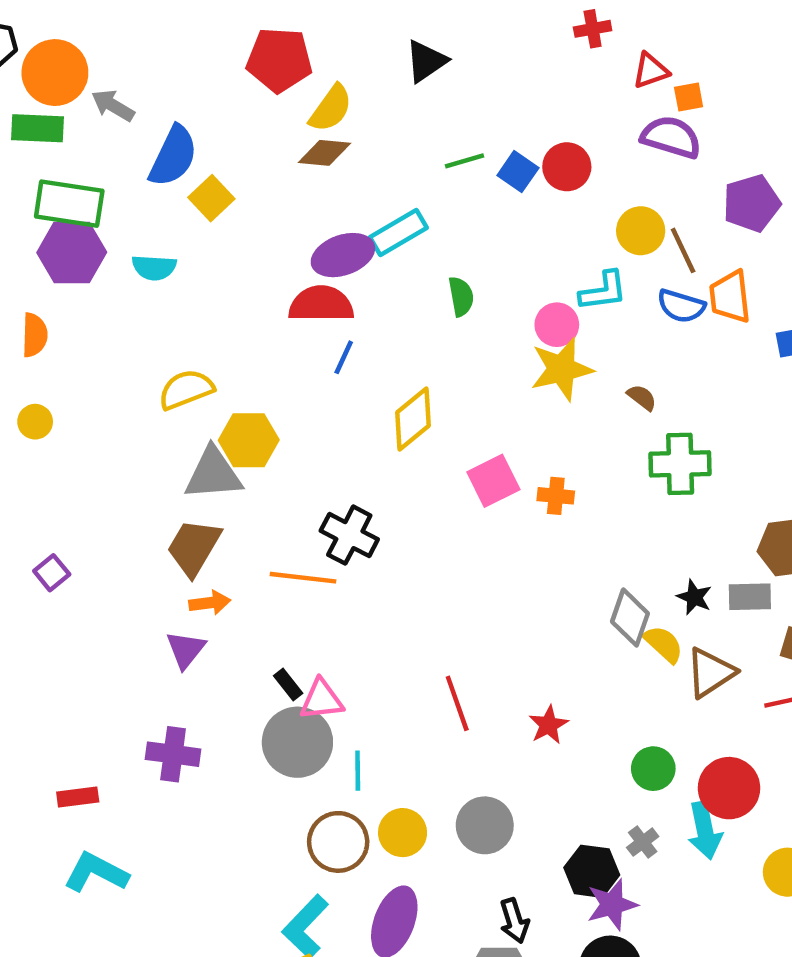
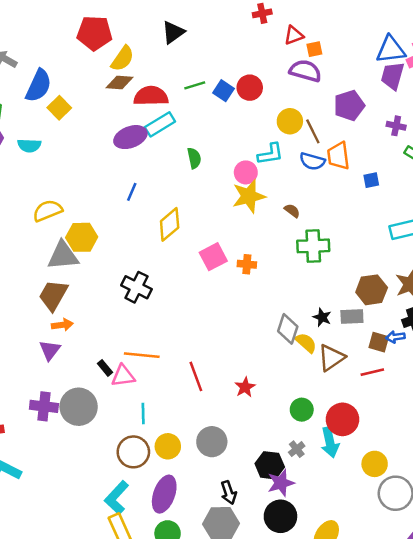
red semicircle: (321, 304) -> (151, 96), moved
orange line: (303, 578) -> (142, 355), moved
gray circle: (297, 742) -> (79, 407), moved

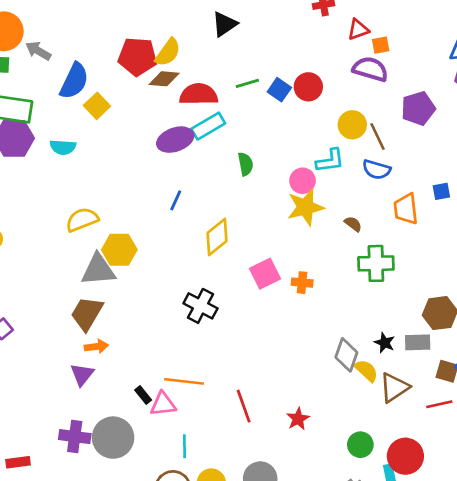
red pentagon: (94, 33) -> (137, 57), moved
orange trapezoid: (338, 156) -> (406, 209), moved
black cross: (136, 287) -> (200, 306), moved

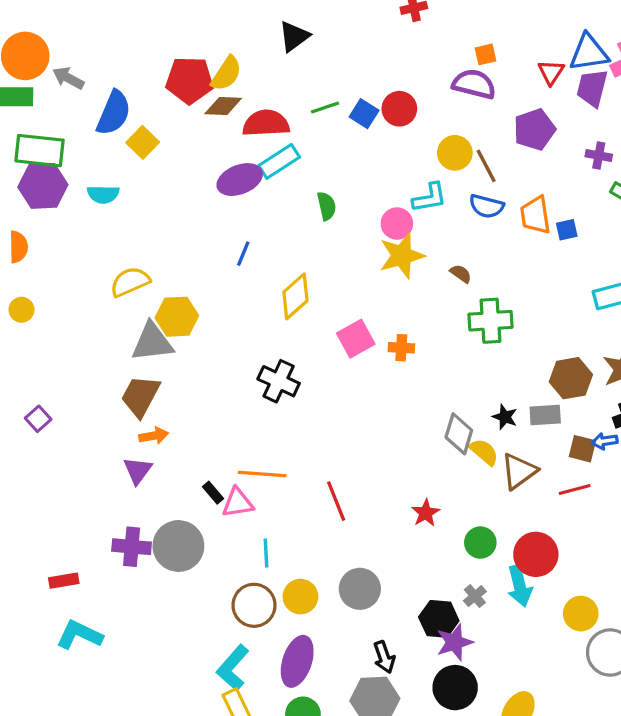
red triangle: (358, 30) -> (551, 72), moved, turned -35
orange trapezoid: (406, 209) -> (535, 215), moved
red star: (298, 419) -> (426, 513), moved

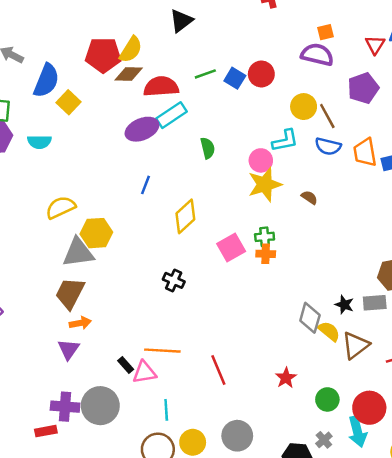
green cross: (490, 321) -> (265, 237), moved, size x0.6
black cross: (279, 381) -> (174, 280), size x0.7
red rectangle: (64, 581) -> (46, 431), moved

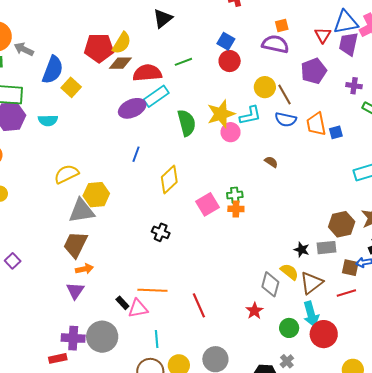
blue square: (235, 78) -> (226, 41), moved
green semicircle: (208, 148) -> (187, 123), size x1.5
yellow star: (265, 184) -> (221, 114), moved
gray diamond: (310, 318) -> (270, 284), moved
cyan arrow: (357, 432) -> (311, 314), moved

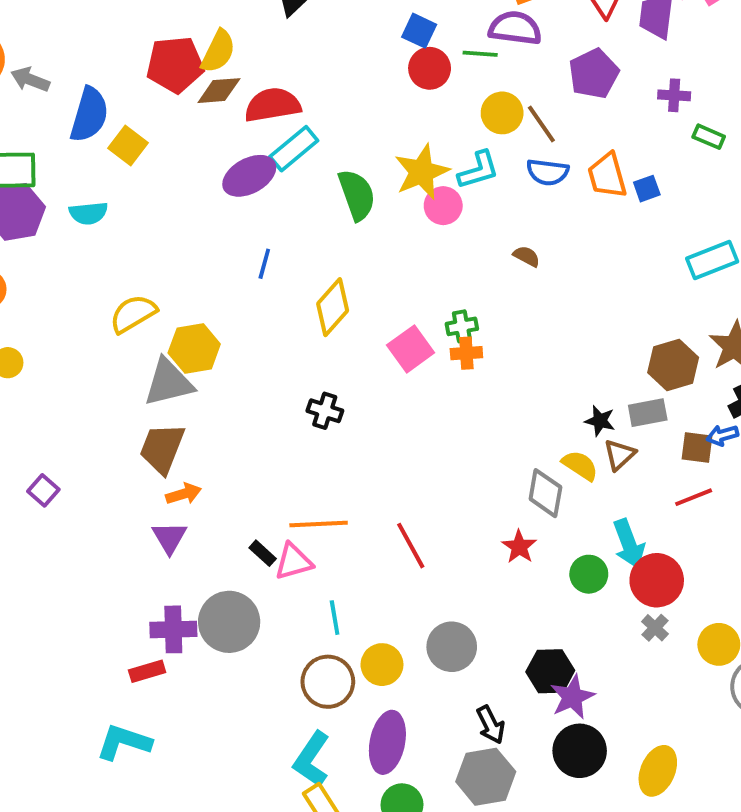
green line: (183, 62) -> (480, 54), moved, turned 30
brown triangle: (311, 283) -> (620, 455), moved, size x0.7
gray cross: (287, 361) -> (655, 628), moved

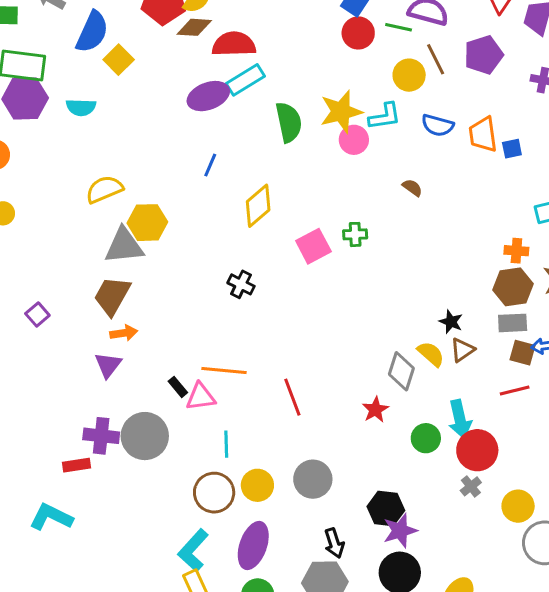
brown line: (541, 124) -> (436, 59), moved
orange cross: (466, 353) -> (516, 251), moved
gray rectangle: (648, 413) -> (513, 323), moved
purple square: (43, 490) -> (37, 314), moved

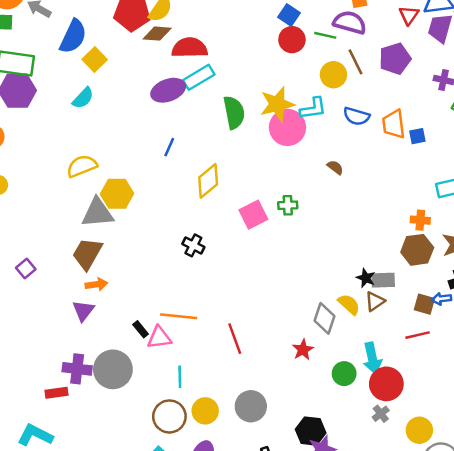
cyan semicircle: (81, 107) -> (83, 98), moved, turned -50
pink circle: (354, 140) -> (287, 127), size x1.5
gray rectangle: (513, 323) -> (383, 280), moved

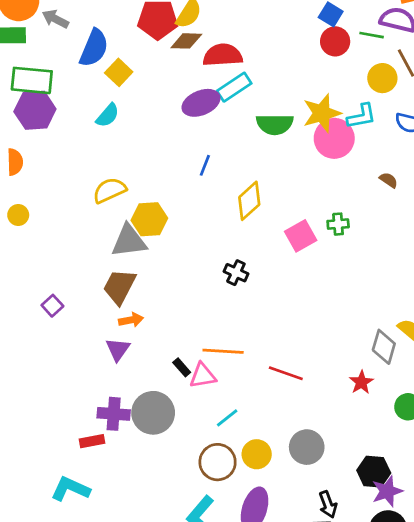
green semicircle: (234, 112) -> (275, 124), turned 104
red line: (235, 339) -> (286, 373), turned -48
cyan line: (180, 377) -> (227, 418), turned 55

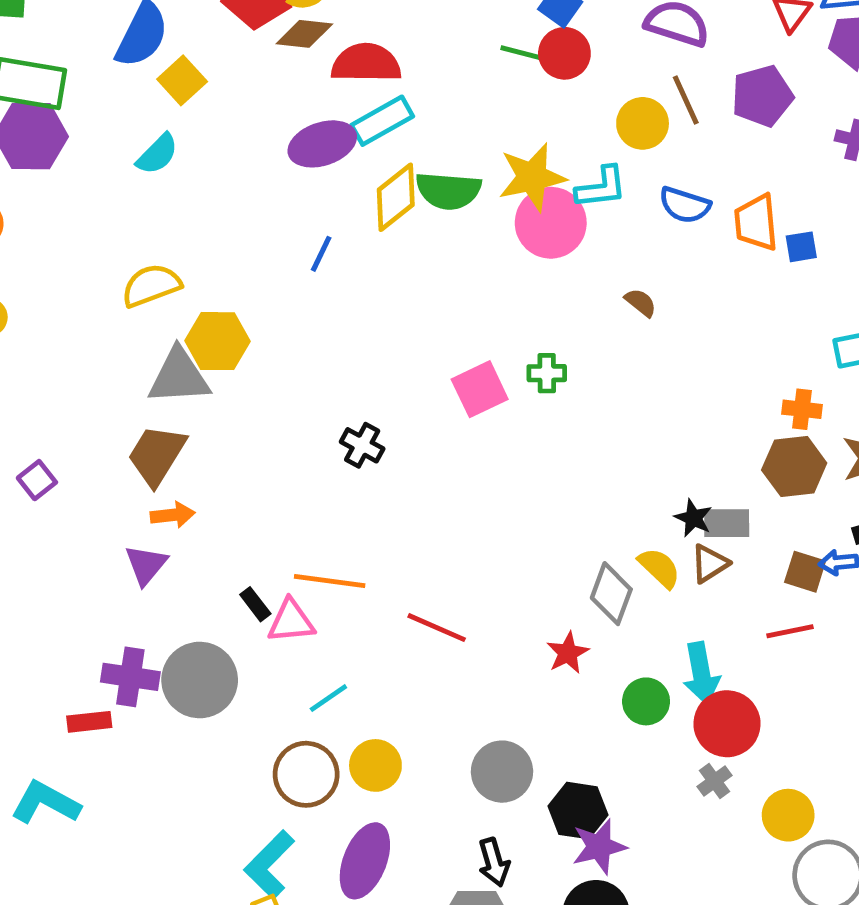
green line: (372, 35) -> (521, 53), moved
yellow diamond: (249, 201) -> (396, 197), moved
gray circle: (307, 447) -> (502, 772), moved

